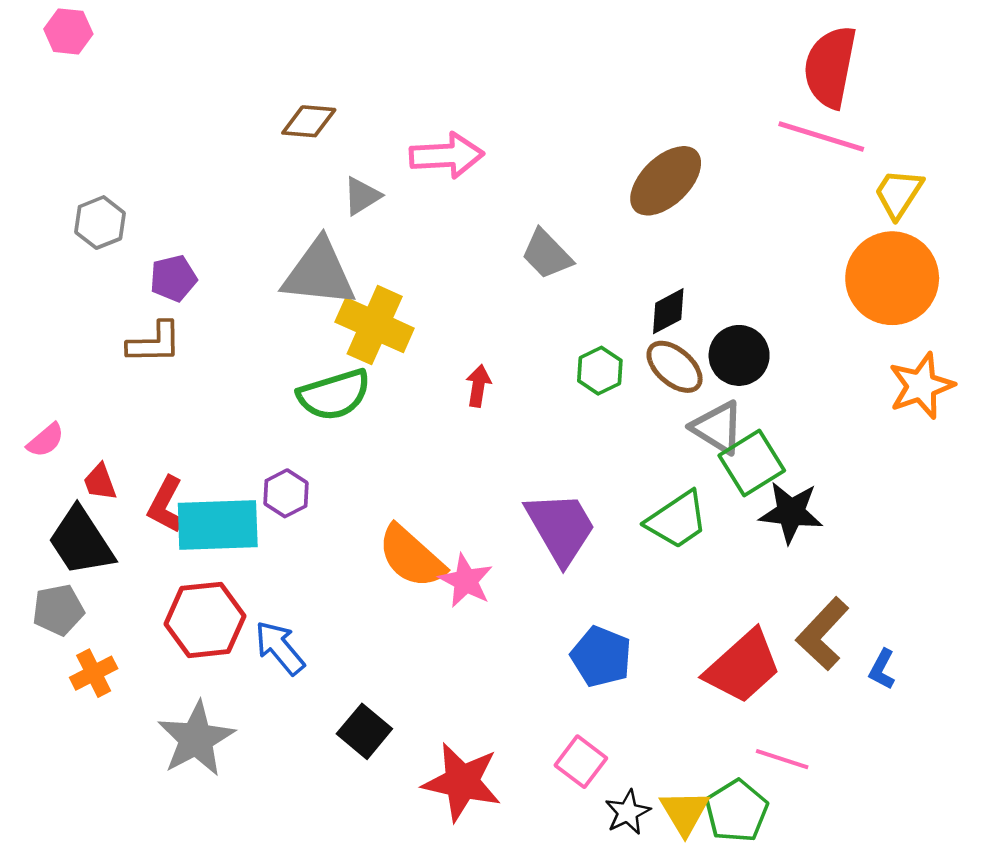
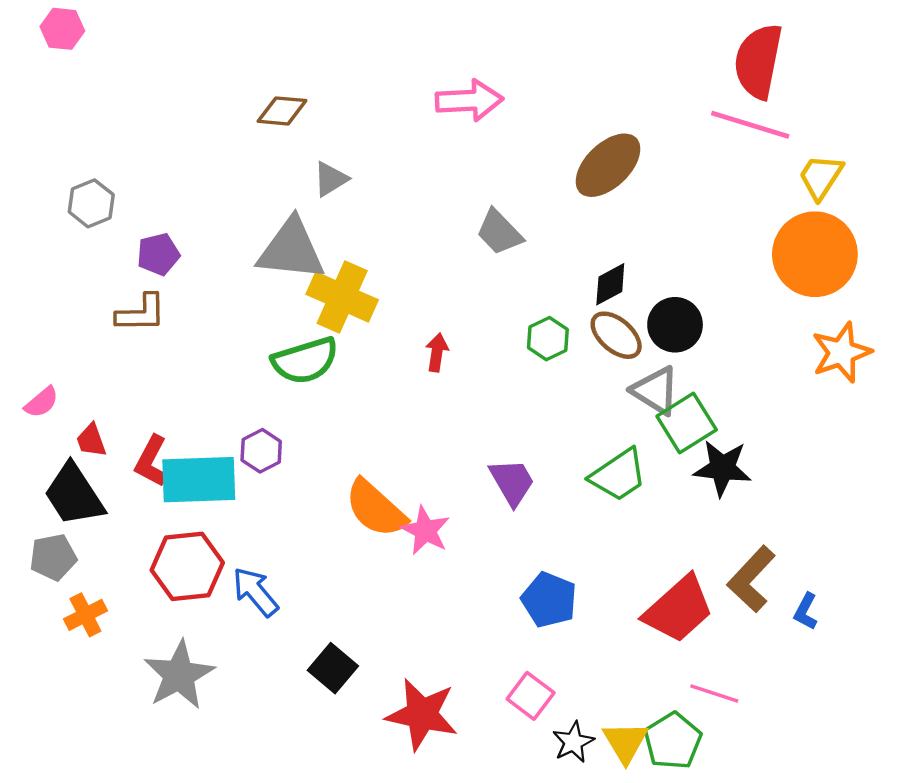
pink arrow: (447, 155) -> (469, 100), moved
purple trapezoid: (561, 528) -> (512, 482), size x0.7

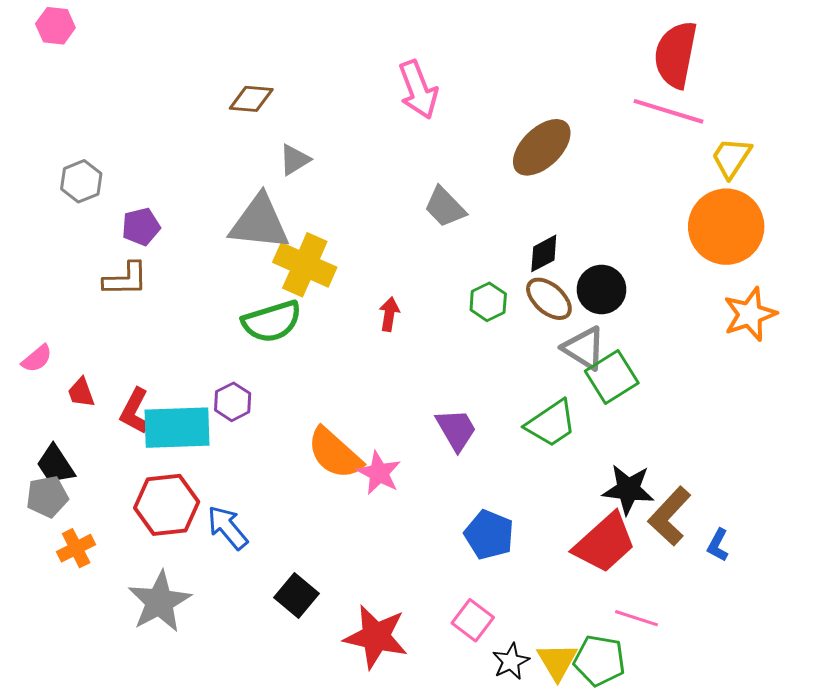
pink arrow: (469, 100) -> (418, 90), turned 72
black star: (722, 468) -> (628, 489), moved
black trapezoid: (74, 495) -> (55, 465), moved, size x0.7
green pentagon: (673, 741) -> (599, 660), turned -30

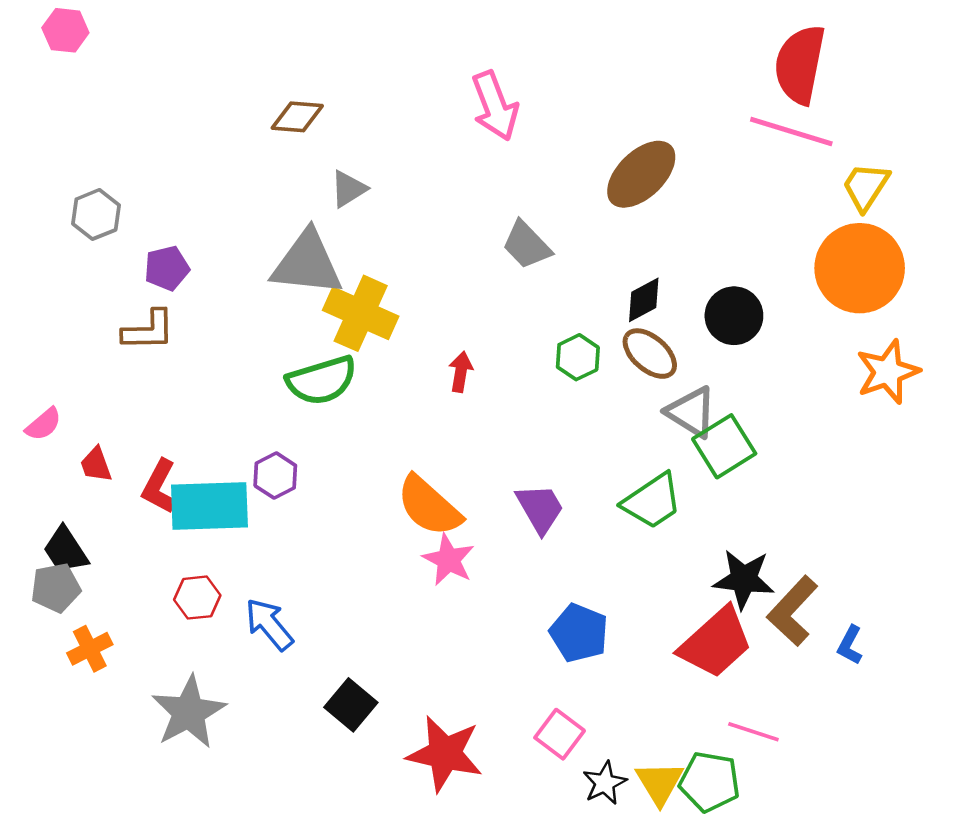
black circle: (601, 290) -> (734, 316), moved
orange semicircle: (335, 453) -> (429, 506), moved
red hexagon: (167, 505) -> (197, 598), size x0.6

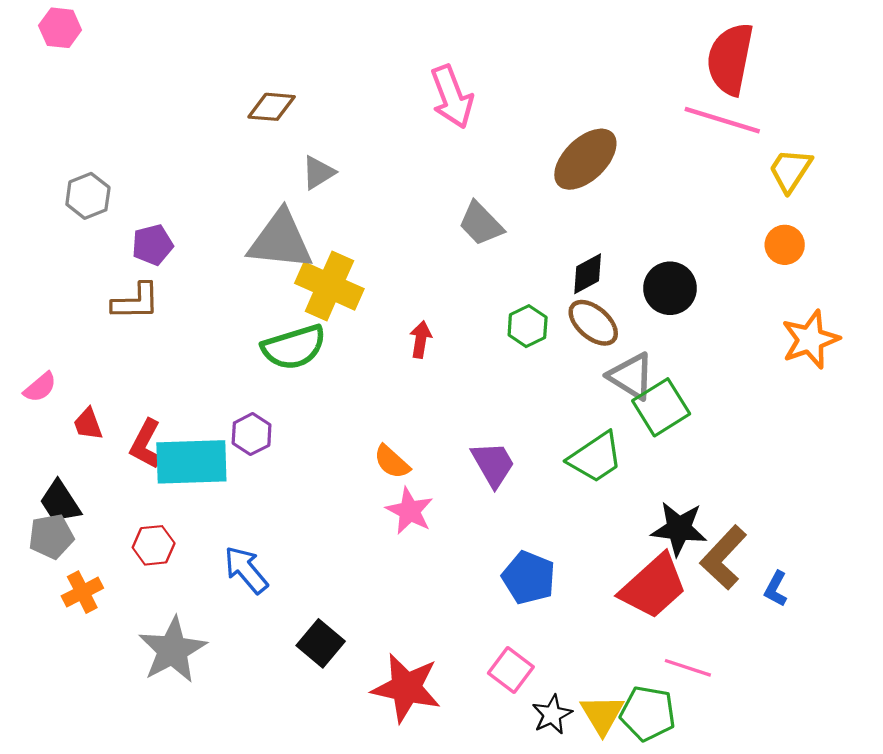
orange circle: (860, 268) -> (785, 245), size x0.5
orange semicircle: (429, 506) -> (392, 462), size x0.6
red hexagon: (197, 598) -> (154, 545), moved

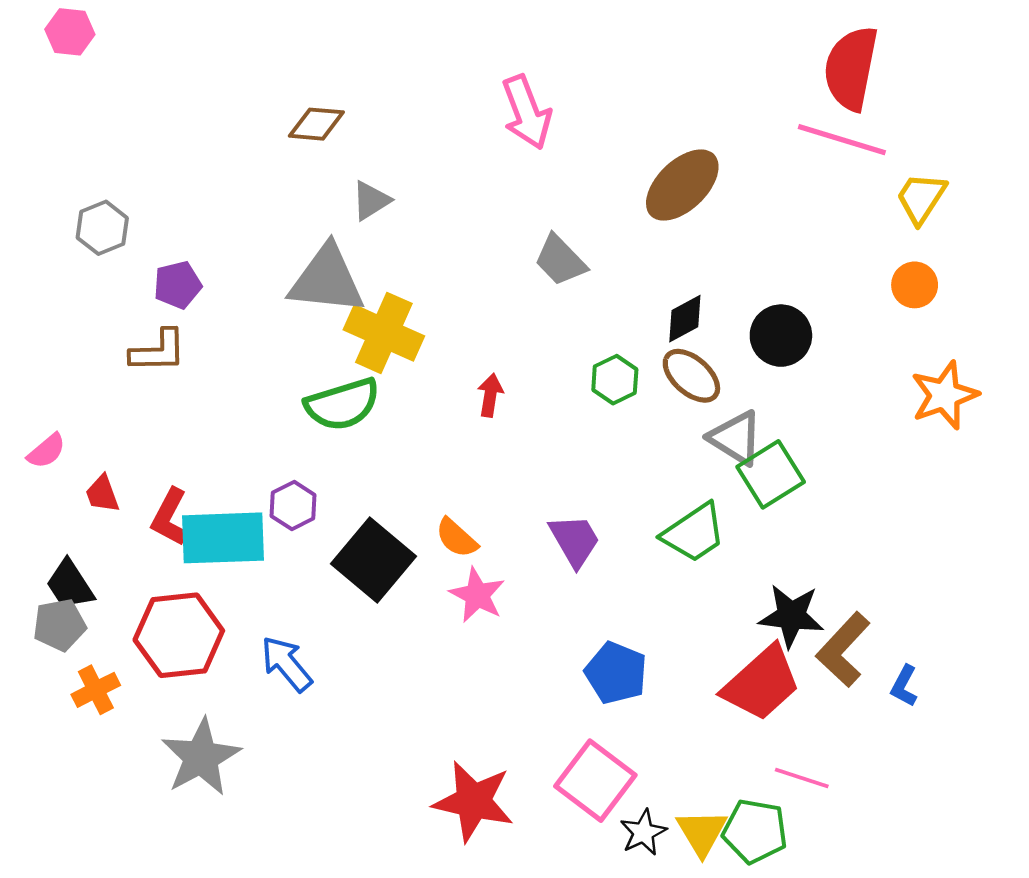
red hexagon: (154, 545) -> (179, 635), size x1.8
black square: (321, 643) -> (373, 560), moved, size x1.5
pink square: (511, 670) -> (595, 781), size x1.5

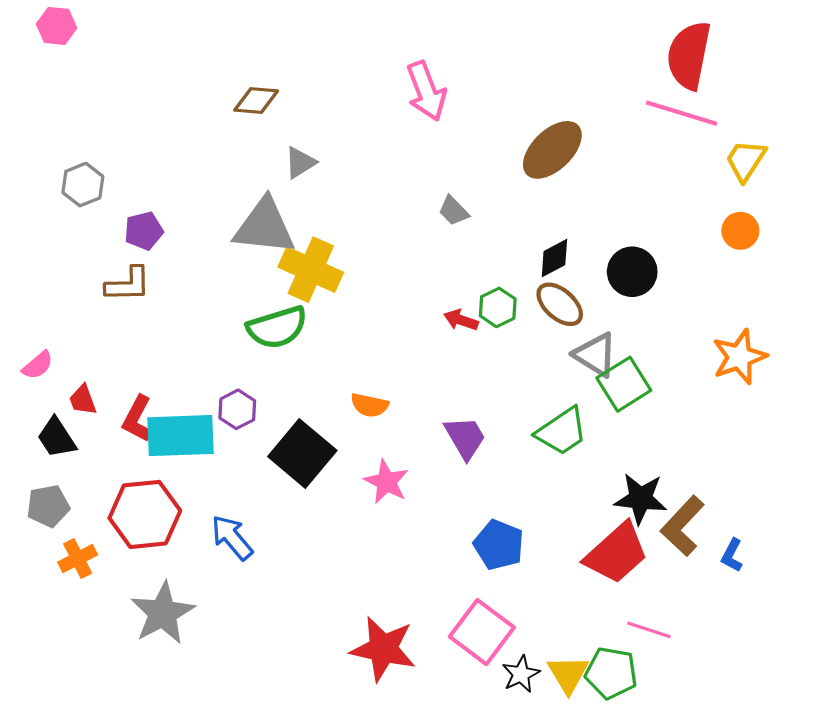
gray trapezoid: (560, 260) -> (454, 211), size x0.7
red arrow: (490, 395) -> (461, 320), moved, turned -80
orange star: (944, 395) -> (739, 357), moved
orange semicircle: (457, 538) -> (370, 405), moved, turned -30
black trapezoid: (70, 585) -> (57, 438), moved

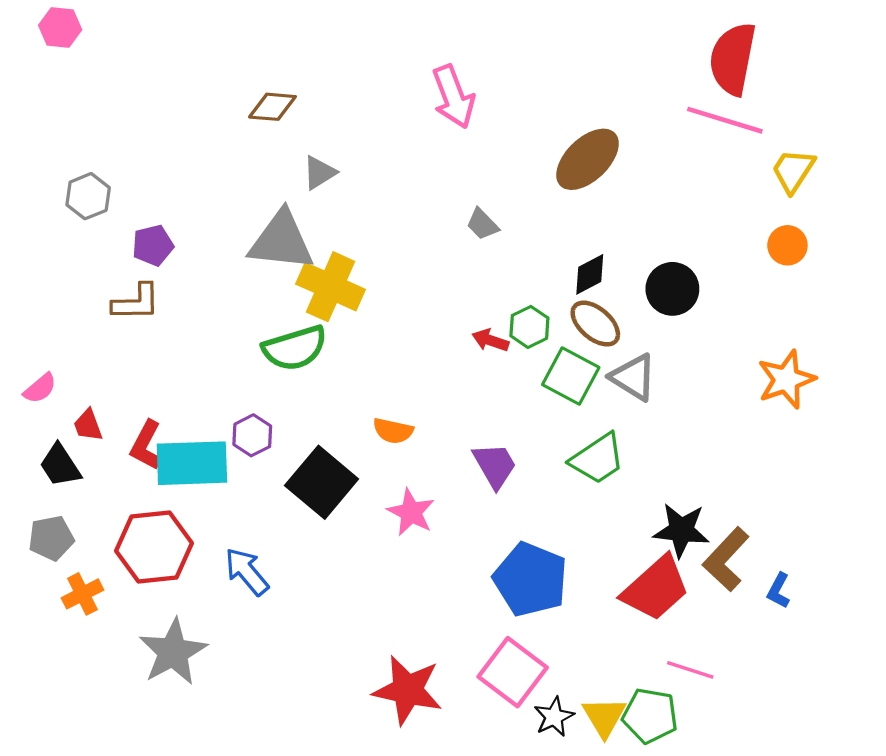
green square: (624, 384) -> (571, 376), moved, turned -30
blue pentagon: (499, 545) -> (531, 579), size x1.4

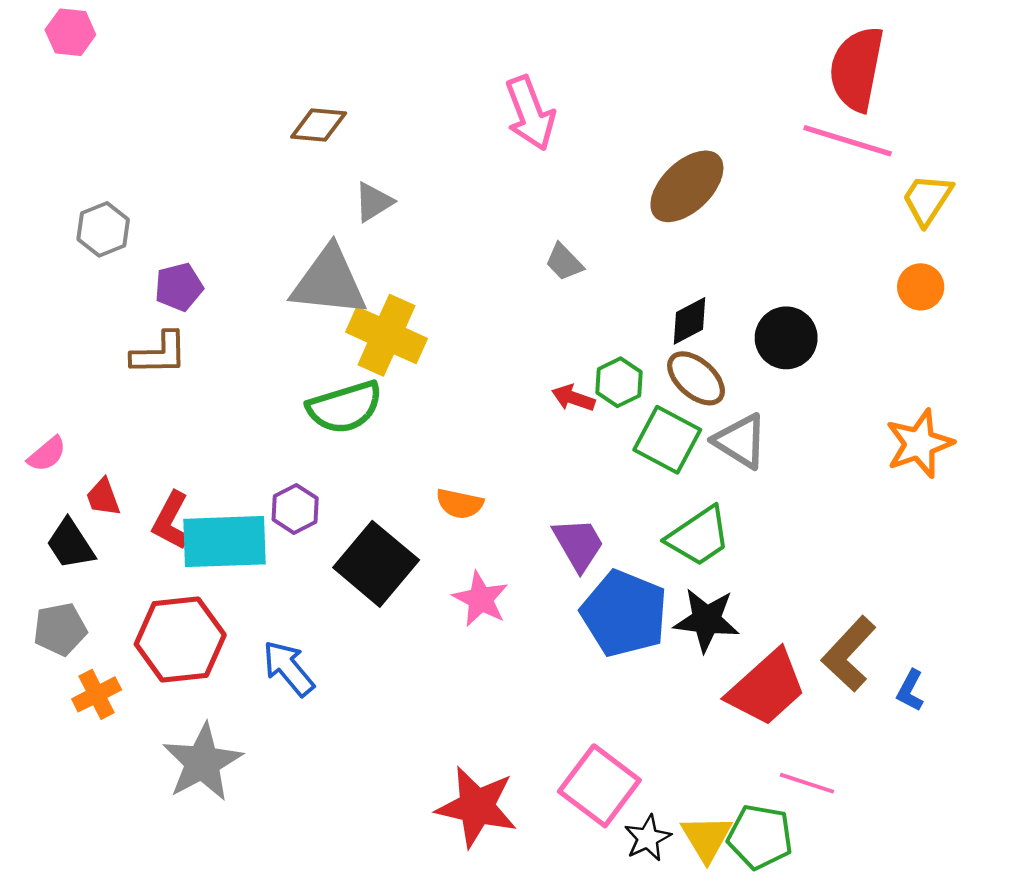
black star: (681, 530) -> (706, 620), moved
blue pentagon: (531, 579) -> (624, 613), moved

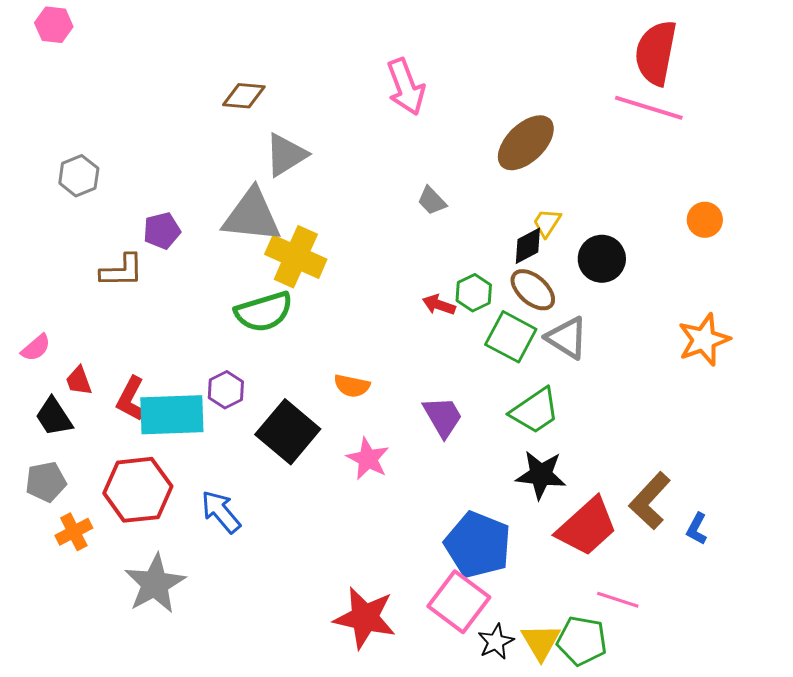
yellow trapezoid: (927, 199) -> (547, 223), moved, size x0.7
gray triangle: (373, 202) -> (286, 155), size x1.4
purple pentagon: (179, 287) -> (162, 231), moved
blue pentagon: (624, 613) -> (478, 545), moved

